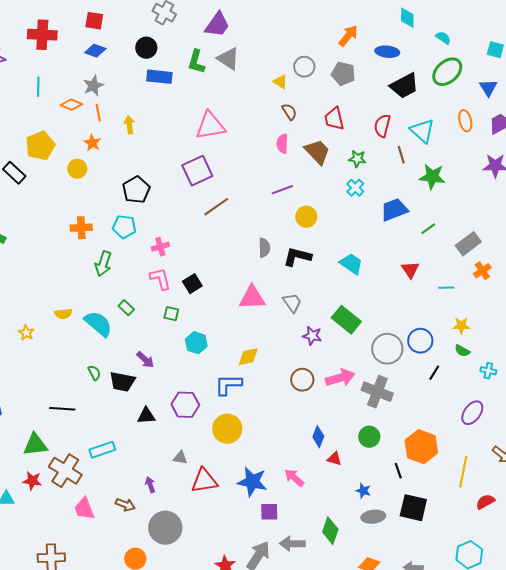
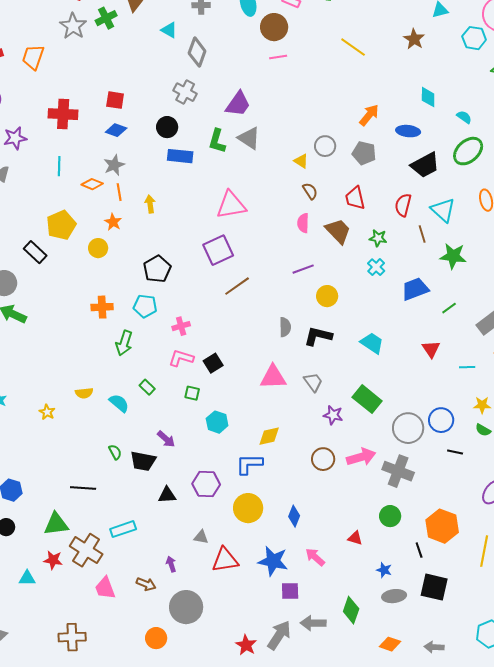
pink L-shape: (160, 279) -> (181, 358), turned -60
cyan semicircle: (98, 324) -> (119, 403), size x0.7
black line: (434, 373) -> (455, 452), turned 70
blue diamond: (318, 437) -> (294, 516), moved

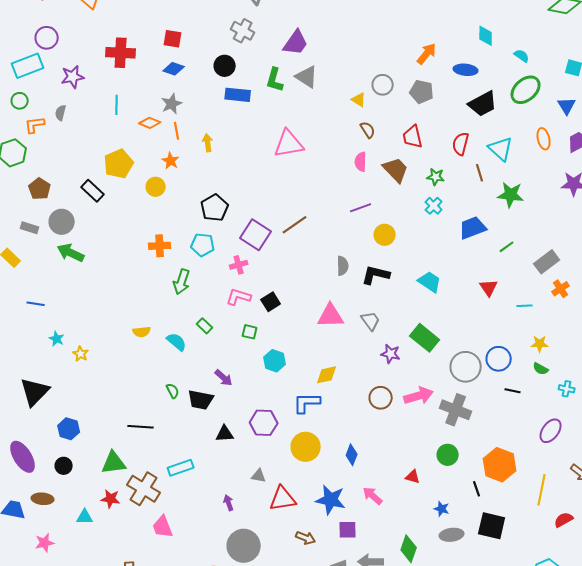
purple square: (218, 250) -> (256, 235), moved, turned -32
yellow star: (47, 412) -> (81, 354), moved
brown arrow: (146, 584) -> (306, 538), moved

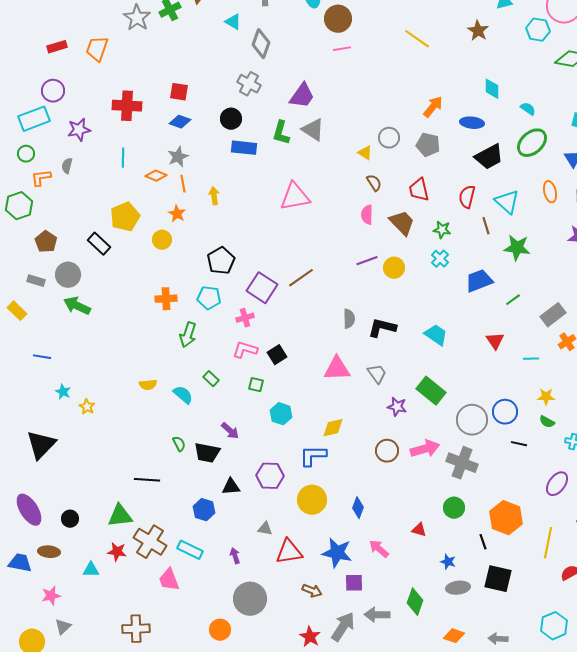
yellow circle: (385, 235) -> (394, 268), moved
blue hexagon: (69, 429) -> (204, 510), moved
cyan rectangle: (181, 468) -> (190, 550), moved, turned 45

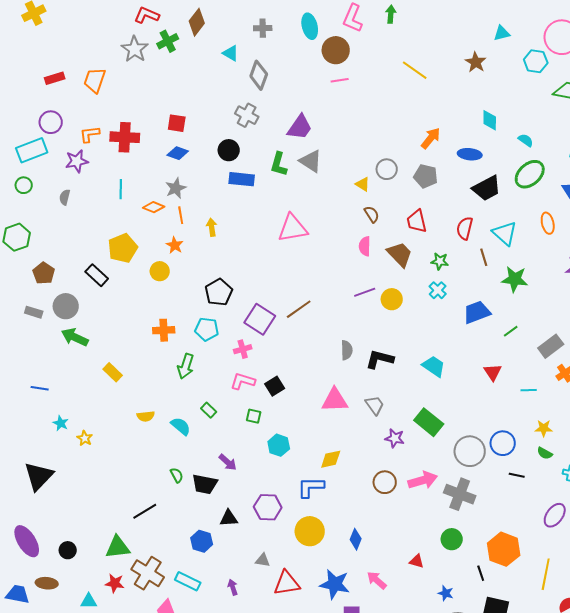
orange L-shape: (41, 178) -> (90, 134), moved
yellow rectangle: (17, 311) -> (113, 372), moved
black line: (147, 480) -> (145, 511), turned -35

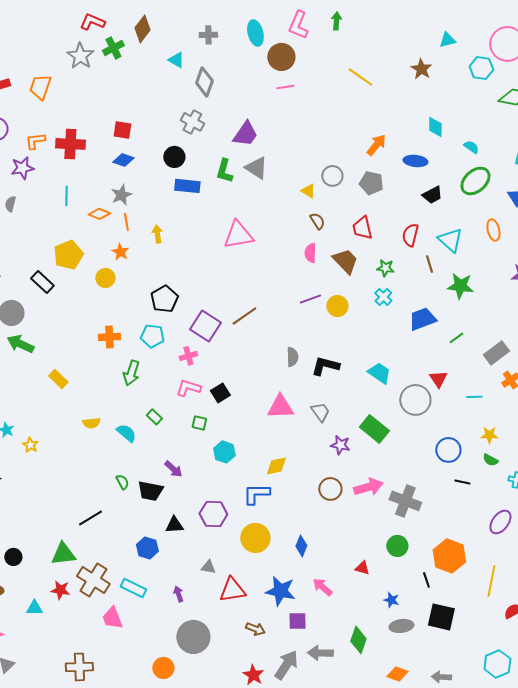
black trapezoid: (487, 188) -> (432, 195), size x0.7
gray circle: (470, 451) -> (415, 400), moved

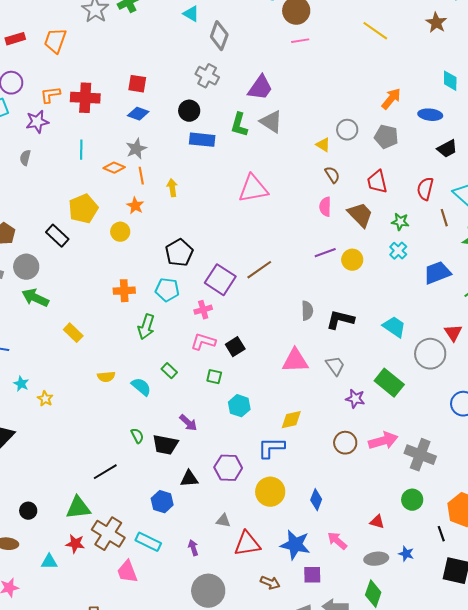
gray ellipse: (401, 626) -> (376, 559), moved

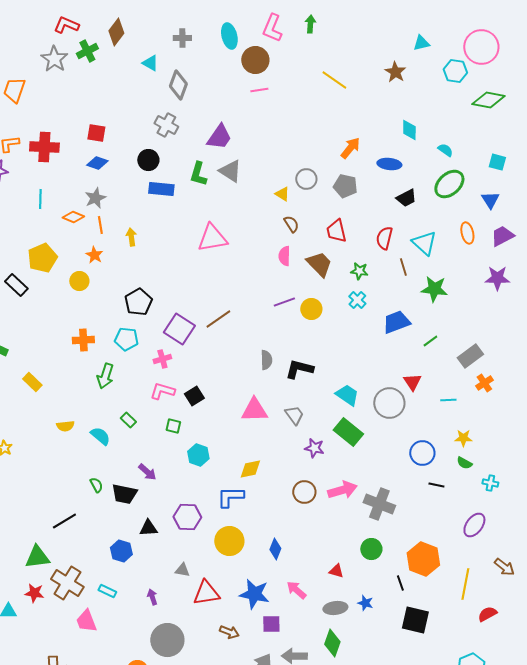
cyan trapezoid: (394, 327) -> (347, 395), moved
cyan rectangle: (148, 542) -> (107, 591), size x0.7

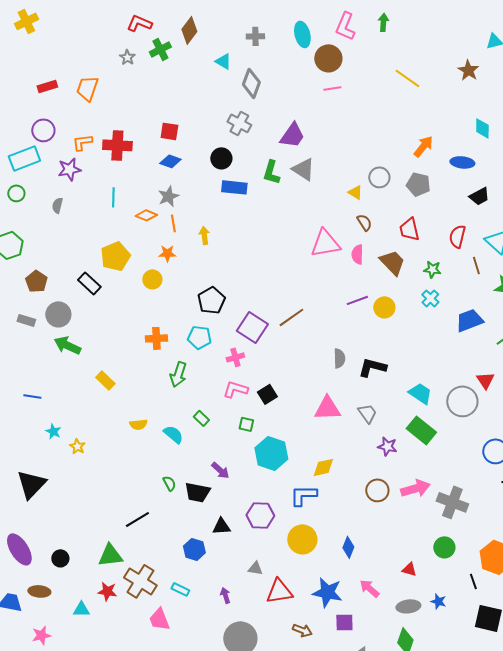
gray star: (54, 59) -> (127, 57), size x0.6
pink triangle: (212, 238) -> (325, 243), moved
orange star: (94, 255) -> (167, 253), turned -30
cyan hexagon: (198, 455) -> (271, 453), size x1.5

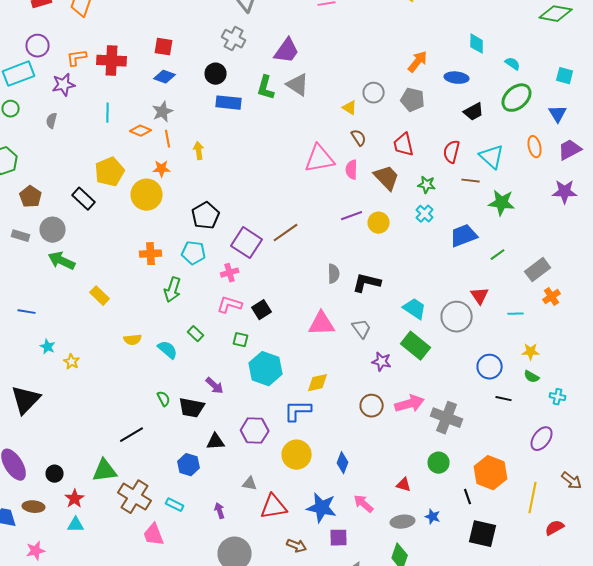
brown line: (476, 265) -> (471, 181), turned -66
yellow circle: (152, 279) -> (147, 195), size x1.6
red star: (107, 591) -> (75, 499), moved, turned 30

